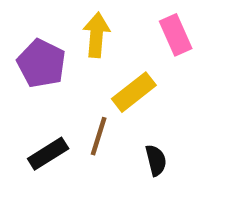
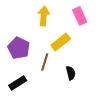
purple pentagon: (41, 63) -> (19, 48), moved
black rectangle: (48, 154) -> (18, 83), moved

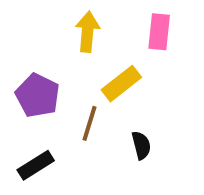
pink rectangle: (80, 16) -> (159, 32), turned 30

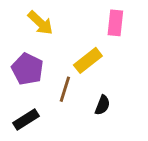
yellow arrow: (87, 32) -> (40, 23), moved, turned 128
black semicircle: (141, 145) -> (102, 105), turned 36

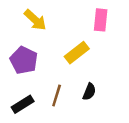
brown line: (65, 89) -> (57, 95), moved

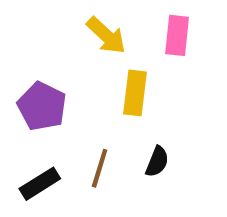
yellow arrow: (35, 20) -> (106, 35), moved
yellow rectangle: (77, 53) -> (135, 93), turned -45

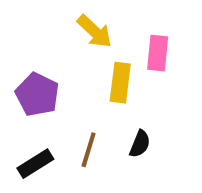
pink rectangle: (177, 35) -> (158, 53), moved

